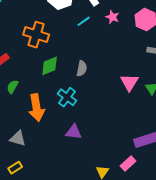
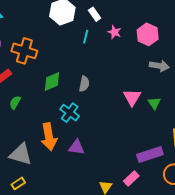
cyan line: (84, 21) -> (86, 37), turned -40
orange cross: (36, 35) -> (24, 51), moved
orange arrow: (36, 108) -> (49, 137), moved
gray triangle: (18, 138) -> (21, 154), size x1.4

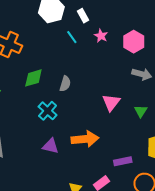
cyan line: (86, 37) -> (72, 37), turned -56
green triangle: (154, 103) -> (141, 111), moved
orange arrow: (49, 137) -> (85, 139), moved, turned -92
purple rectangle: (150, 154) -> (123, 161), size x0.7

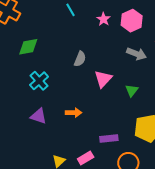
pink star: (101, 36) -> (103, 19), moved
gray semicircle: (65, 84) -> (80, 59), moved
orange arrow: (85, 139) -> (74, 113), size x0.6

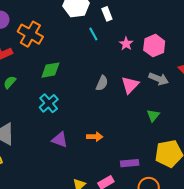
pink triangle: (103, 79) -> (130, 85), moved
cyan cross: (39, 81) -> (49, 103), moved

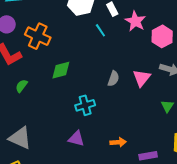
pink star: (126, 44) -> (135, 21), moved, size x1.5
cyan cross: (49, 103) -> (85, 105), moved, turned 30
orange arrow: (95, 137) -> (118, 142), moved

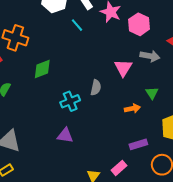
gray semicircle: (113, 79) -> (96, 88), moved
orange arrow: (118, 142) -> (132, 109), moved

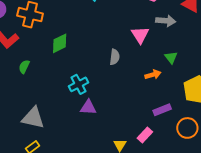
cyan cross: (70, 101) -> (79, 84), moved

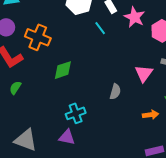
green semicircle: (24, 67) -> (15, 88), moved
purple triangle: (88, 107) -> (67, 137), moved

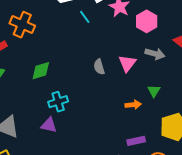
green diamond: (63, 70) -> (41, 71), moved
gray semicircle: (115, 92) -> (99, 67), moved, turned 147

